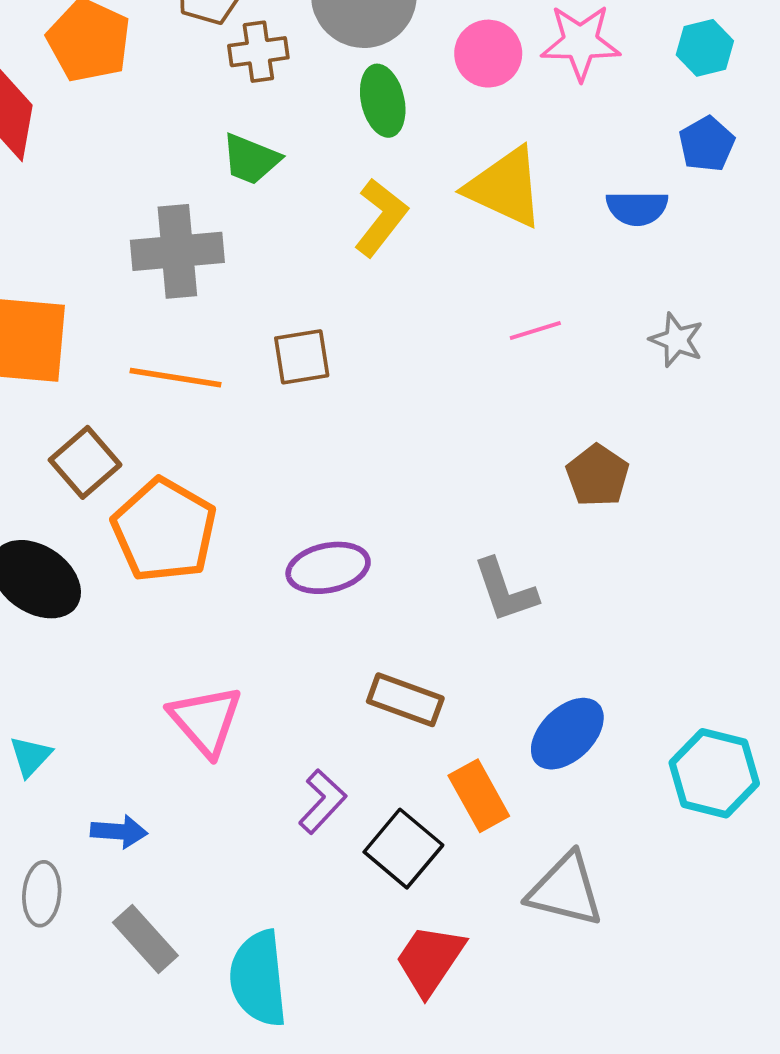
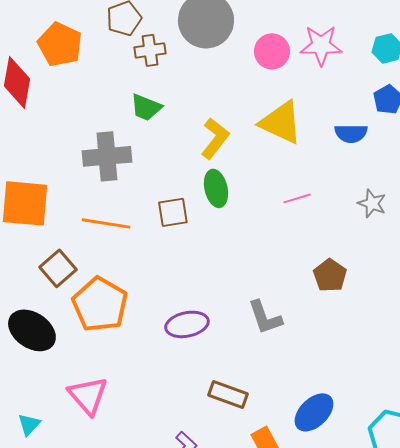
green ellipse: (383, 101) -> (216, 188), moved
gray L-shape: (505, 590) -> (265, 317), moved
pink triangle: (206, 720) -> (88, 395), moved

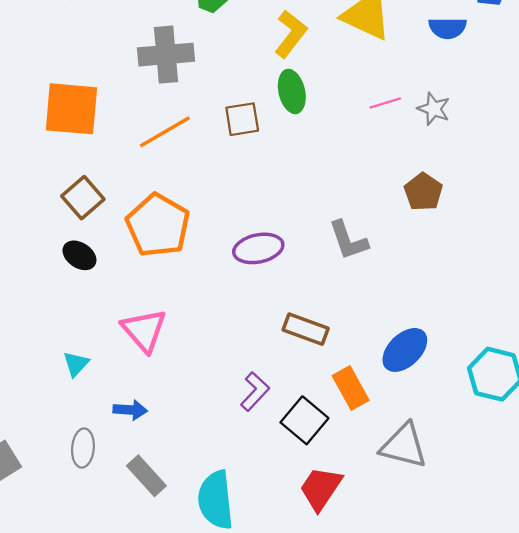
gray star: (372, 203) -> (434, 109), moved
orange line: (106, 223) -> (165, 132), turned -39
brown square: (58, 268) -> (83, 198), moved
black ellipse: (32, 330) -> (79, 255), size x0.6

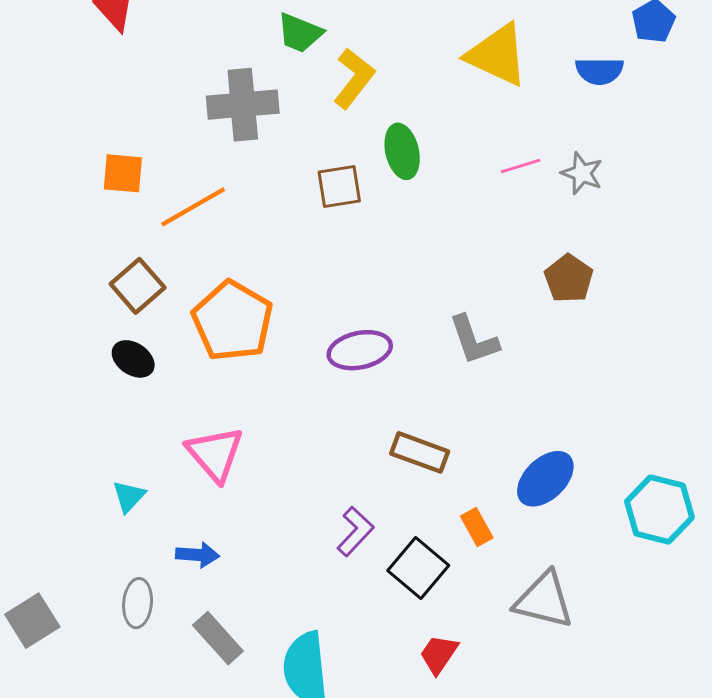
yellow L-shape: (291, 34) -> (354, 78), moved
orange square: (71, 109) -> (123, 173), size x0.6
orange line: (165, 132) -> (193, 207), moved
orange rectangle: (351, 388) -> (477, 527), size x0.7
red trapezoid: (321, 488) -> (439, 654), size x0.7

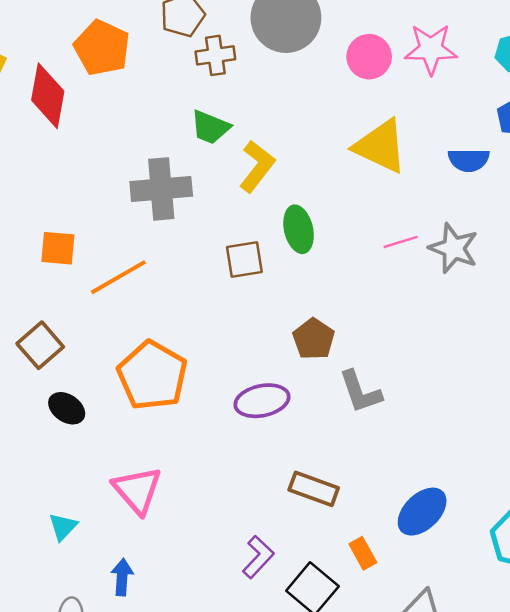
gray star: (582, 173) -> (454, 248), size x1.4
brown pentagon: (569, 279) -> (314, 339), moved
brown square: (138, 286) -> (40, 345), moved
blue arrow: (197, 555) -> (122, 577), turned -90

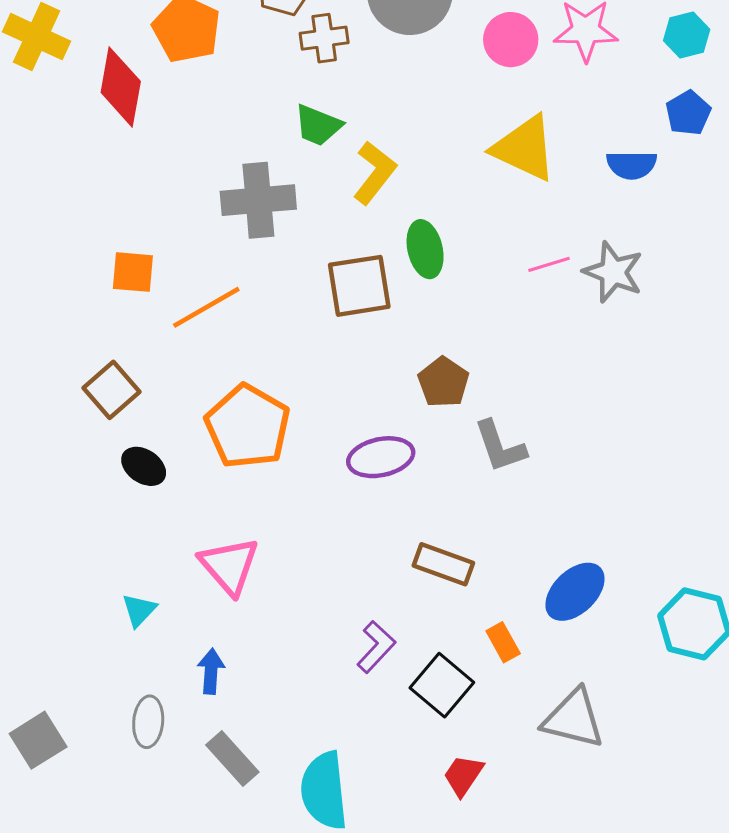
brown square: (244, 260) -> (359, 286), size x1.4

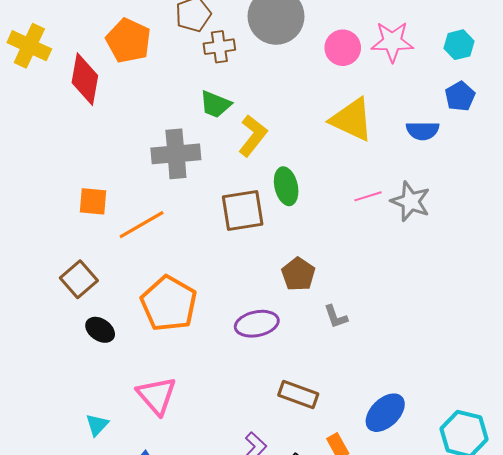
gray L-shape: (500, 446) -> (336, 317), size x0.7

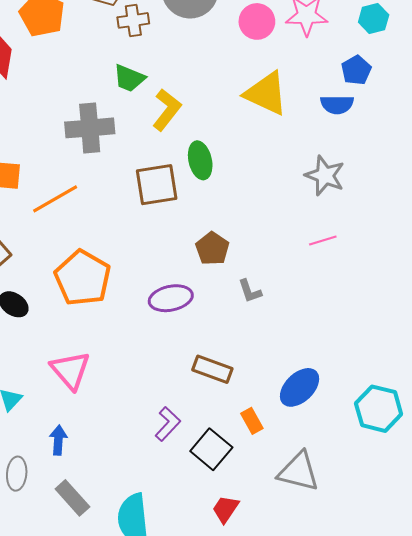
blue pentagon: (460, 96) -> (356, 70), moved
pink line: (368, 196) -> (323, 240), moved

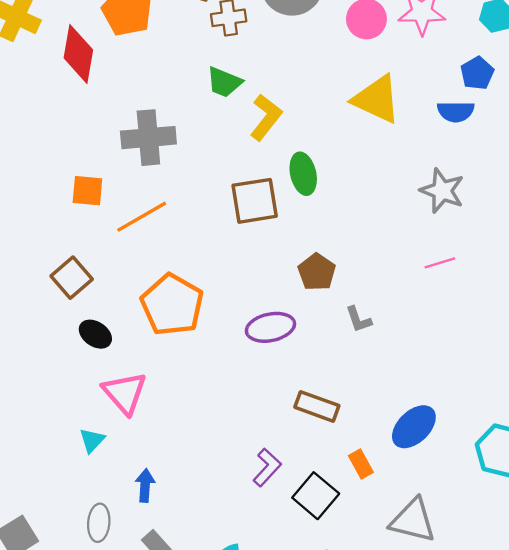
gray cross: (90, 128) -> (148, 138), moved
pink triangle: (70, 370) -> (125, 393), moved

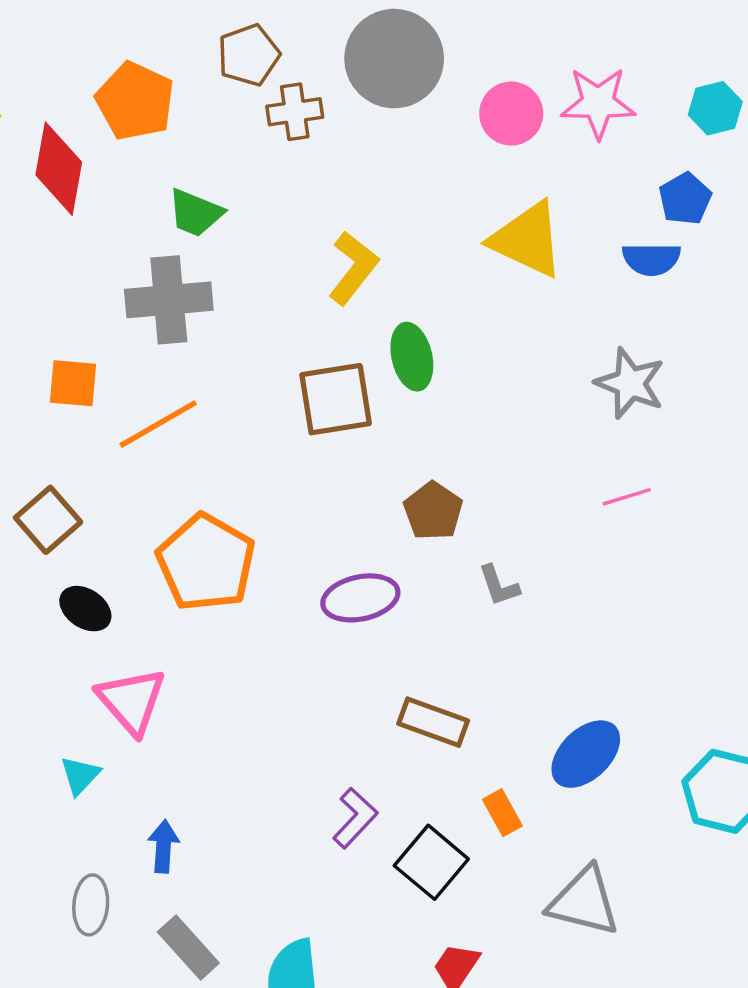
green trapezoid: (224, 82) -> (195, 213), moved

